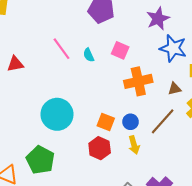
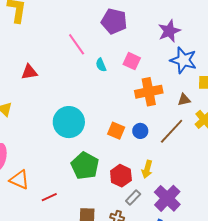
pink line: (62, 49) -> (77, 44), moved
yellow arrow: (134, 145) -> (147, 169), moved, turned 30
red hexagon: (100, 148) -> (121, 176), moved
green pentagon: (40, 160) -> (85, 166), moved

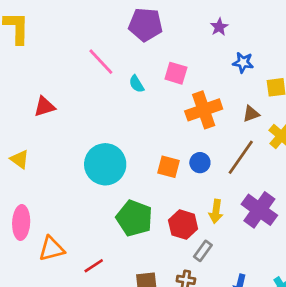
purple star: (169, 31) -> (219, 27), size x0.6
blue star: (183, 60) -> (243, 62), size x0.6
orange triangle: (19, 180) -> (52, 249), turned -30
purple cross: (167, 198) -> (259, 210), moved

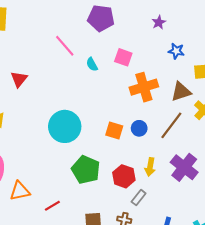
red triangle: (44, 107) -> (19, 79), turned -36
brown triangle: (251, 114) -> (181, 92), size x1.5

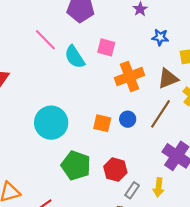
cyan semicircle: (92, 64) -> (75, 57), size x1.6
yellow arrow: (150, 167) -> (159, 187), moved

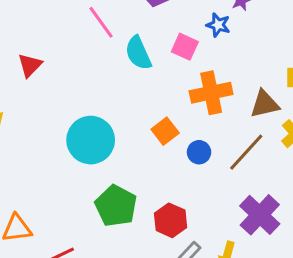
blue star: (160, 37) -> (218, 25), moved
orange square: (102, 123) -> (165, 131), moved, turned 30

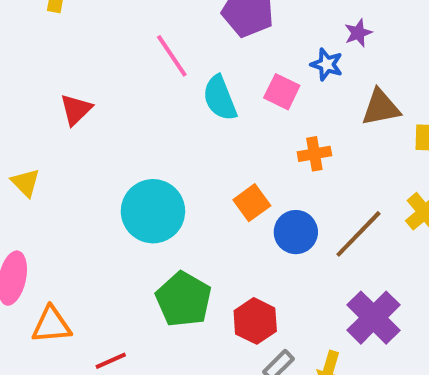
orange cross: (211, 93) -> (314, 154), size x0.6
brown triangle: (265, 104) -> (381, 108), moved
blue circle: (199, 152) -> (296, 232), size x1.4

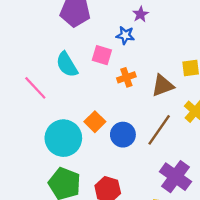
pink line: (172, 56) -> (35, 88), moved
brown triangle: (381, 108) -> (163, 86), moved
orange cross: (314, 154) -> (126, 77), moved
cyan circle: (153, 211) -> (63, 138), moved

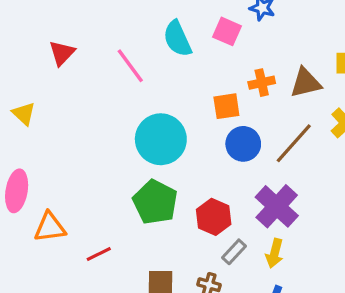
orange cross: (126, 77) -> (262, 83), moved
orange square: (95, 122) -> (226, 106), moved, turned 30
purple cross: (175, 177) -> (277, 206), moved

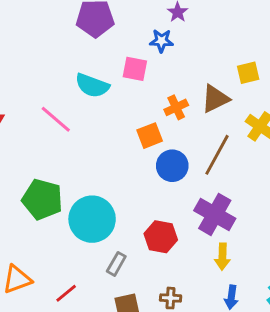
cyan semicircle: (177, 39) -> (92, 86), turned -32
cyan circle: (161, 139) -> (92, 219), moved
green pentagon: (155, 202) -> (42, 199), moved
gray rectangle: (234, 252) -> (116, 264), moved

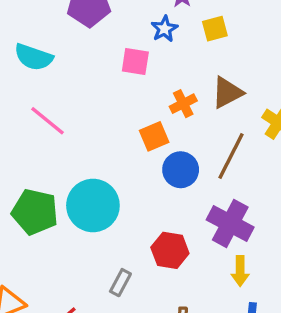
blue star: (161, 41) -> (164, 29), turned -30
yellow square: (248, 73) -> (215, 29), moved
cyan semicircle: (92, 86) -> (34, 57), moved
cyan circle: (92, 219) -> (93, 205), moved

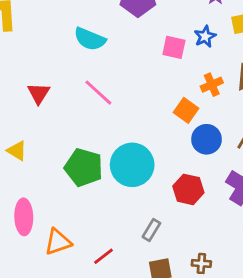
blue star: (164, 29) -> (205, 36), moved
orange square: (154, 136) -> (186, 110), turned -35
red hexagon: (170, 250) -> (188, 189), moved

